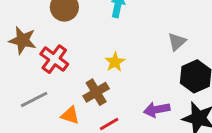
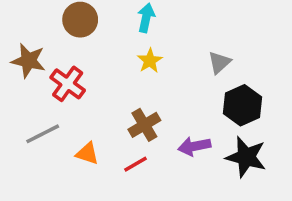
yellow star: (115, 62) -> (150, 61), moved
brown cross: (96, 92) -> (144, 125), moved

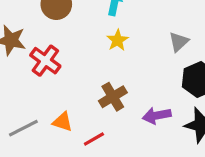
gray line: (43, 134) -> (23, 128), moved
red line: (135, 164) -> (94, 139), moved

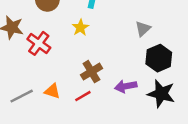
yellow star: (117, 40) -> (80, 28), moved
red line: (94, 139) -> (83, 96), moved

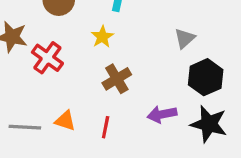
brown cross: (91, 72) -> (117, 79), moved
gray line: (22, 96) -> (25, 127), turned 30
red line: (83, 96) -> (106, 127), turned -49

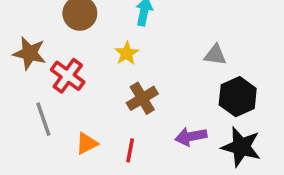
gray triangle: (185, 38) -> (215, 55), turned 50
orange triangle: (65, 121) -> (87, 143), turned -45
gray line: (25, 127) -> (43, 119), moved, turned 68

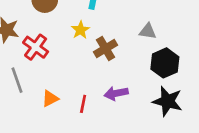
brown cross: (142, 98) -> (105, 48), moved
purple arrow: (191, 136) -> (116, 93), moved

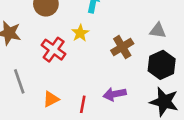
gray triangle: (148, 31) -> (158, 30), moved
red cross: (36, 47) -> (54, 50), moved
brown cross: (105, 48) -> (122, 47), moved

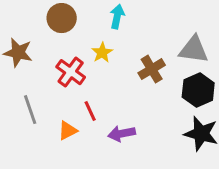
gray triangle: (158, 30) -> (194, 50), size x1.5
purple arrow: (115, 94) -> (122, 134), moved
red line: (83, 104) -> (90, 111), moved, turned -36

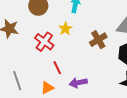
gray line: (30, 110) -> (17, 81), moved
orange triangle: (68, 131) -> (47, 88), moved

